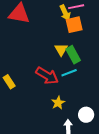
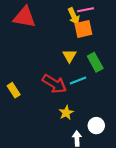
green rectangle: (73, 55) -> (95, 62), moved

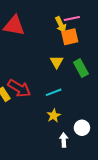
cyan line: (78, 81) -> (54, 92), moved
red arrow: (54, 84) -> (19, 88), moved

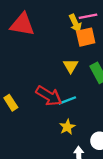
red arrow: (19, 88) -> (49, 96), moved

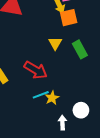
cyan line: (67, 100) -> (41, 95), moved

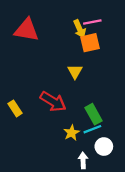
green rectangle: (80, 49) -> (93, 114), moved
cyan line: (41, 95) -> (92, 129), moved

